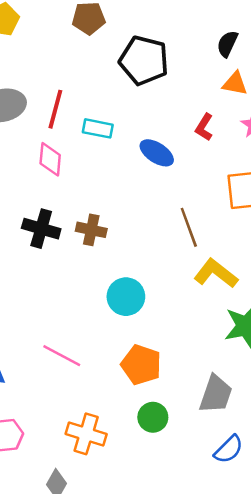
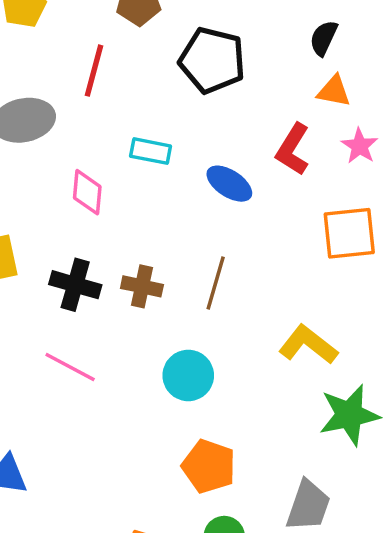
red line: (55, 109) -> (94, 71), moved
red L-shape: (204, 127) -> (293, 149), size x1.4
brown line: (189, 227) -> (216, 283), moved, turned 36
pink line: (62, 356) -> (70, 367), moved

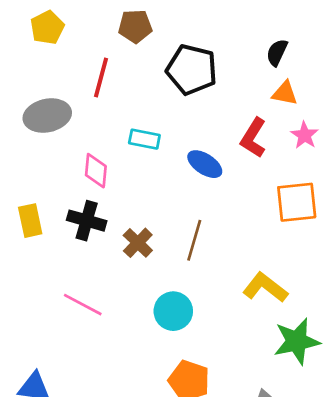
black cross: (75, 285) -> (87, 221), moved
brown cross: (142, 286) -> (138, 243), turned 32

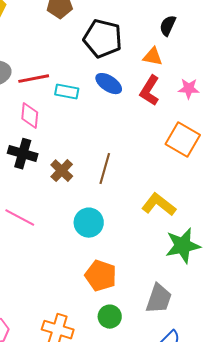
red line: (101, 77) -> (34, 79), moved, turned 64
orange triangle: (285, 93) -> (153, 57), moved
pink star: (305, 135) -> (189, 89), turned -30
blue ellipse: (205, 164) -> (109, 84), moved
orange square: (297, 202) -> (183, 140), turned 36

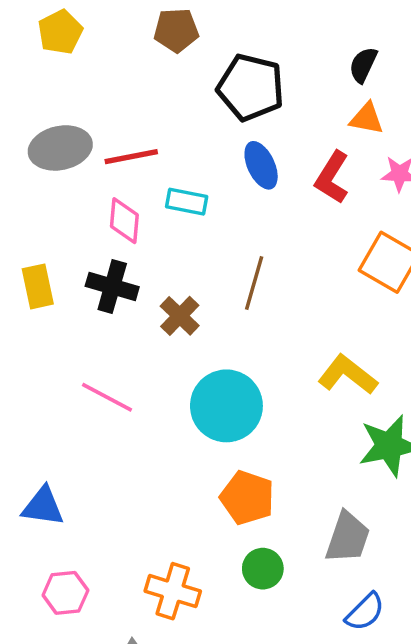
orange triangle: (153, 57) -> (367, 119), moved
blue ellipse: (109, 84) -> (261, 165), turned 32
cyan rectangle: (67, 92) -> (187, 202), moved
brown line: (105, 169) -> (254, 283), moved
cyan circle: (89, 223) -> (226, 406), size x1.4

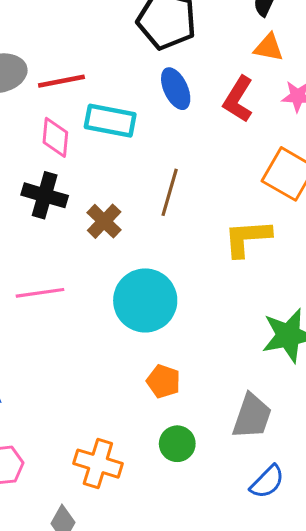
cyan rectangle: (187, 202) -> (110, 121), size x1.4
yellow L-shape: (348, 375) -> (247, 238), moved, turned -42
pink line: (107, 397) -> (40, 293), turned -36
orange pentagon: (247, 498) -> (164, 381), size x0.7

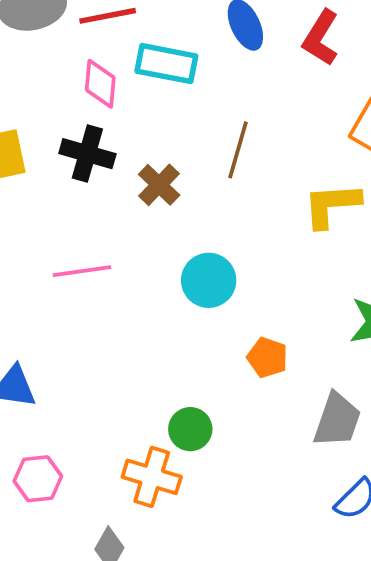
cyan circle: (145, 300) -> (209, 280), size x0.7
orange pentagon: (164, 381) -> (267, 357), moved
green circle: (177, 444) -> (190, 429), moved

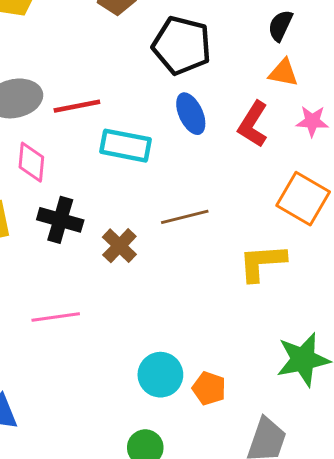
pink diamond: (100, 84) -> (31, 162), moved
brown line: (238, 150) -> (185, 217), turned 60
cyan circle: (209, 280) -> (160, 375), moved

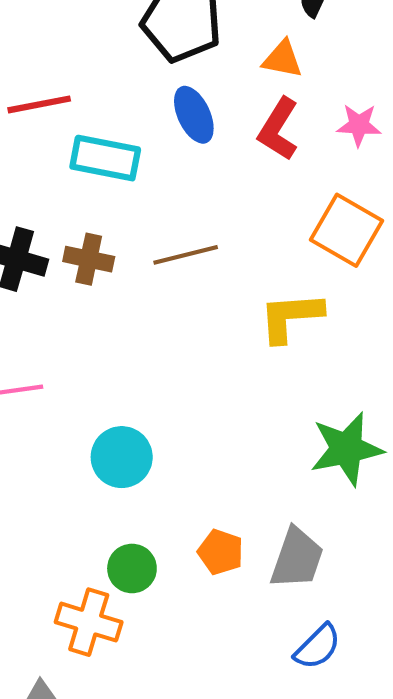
orange triangle: (283, 73) -> (283, 59), moved
brown cross: (119, 246) -> (89, 259), moved, turned -32
cyan circle: (160, 375) -> (122, 457), moved
orange pentagon: (209, 388) -> (221, 552), moved

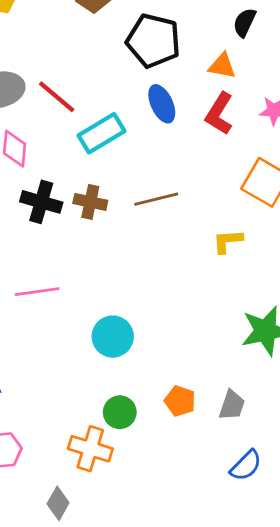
red line: (39, 104) -> (57, 97), turned 51
cyan rectangle: (105, 158) -> (102, 133), turned -42
yellow L-shape: (291, 317) -> (228, 241), size x0.7
gray trapezoid: (297, 558) -> (232, 405), size x0.7

